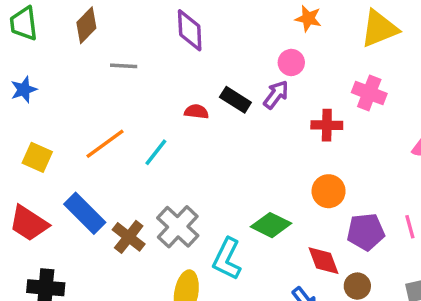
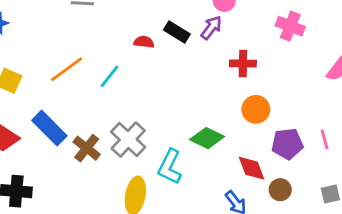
red cross: (327, 125) -> (243, 63), moved

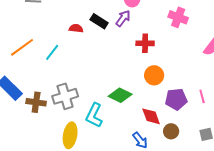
gray cross: (128, 139) -> (65, 96), turned 30
brown cross: (87, 148) -> (36, 102), turned -30

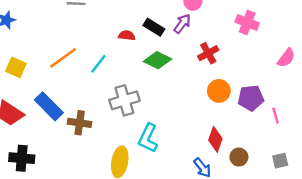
red cross: (145, 43) -> (208, 53), turned -30
green diamond: (120, 95) -> (157, 60), moved
gray cross: (65, 96) -> (124, 100), moved
purple pentagon: (176, 99) -> (251, 98), moved
red diamond: (151, 116) -> (215, 139), turned 40

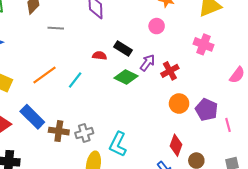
purple arrow: (182, 24) -> (147, 63), moved
purple pentagon: (251, 98) -> (207, 110), turned 30
gray cross: (124, 100) -> (84, 133), moved, size x0.7

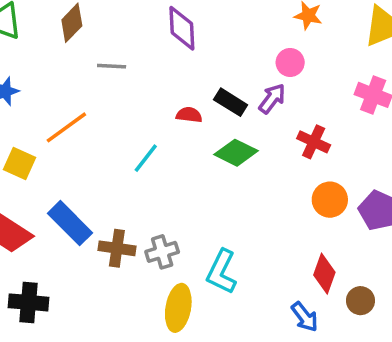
purple arrow: (147, 63) -> (272, 99), moved
red cross: (170, 71) -> (314, 142), turned -36
orange line: (45, 75) -> (66, 127), moved

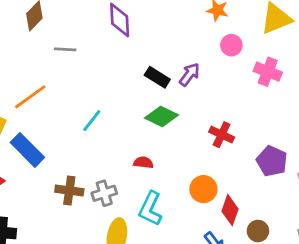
pink circle: (290, 62) -> (231, 45), moved
red semicircle: (189, 115) -> (143, 163), moved
red cross: (314, 142) -> (222, 135), moved
orange circle: (330, 200) -> (203, 189), moved
blue rectangle: (70, 223) -> (27, 150), moved

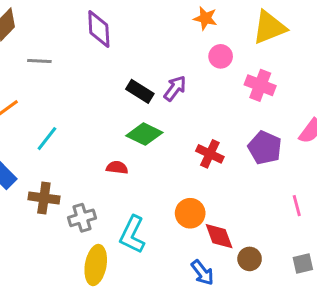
cyan line: (92, 121) -> (47, 139), moved
purple pentagon: (272, 161) -> (265, 148), moved
red semicircle: (143, 163) -> (117, 168), moved
brown cross: (69, 190) -> (44, 198), moved
red diamond: (230, 210) -> (219, 236), turned -40

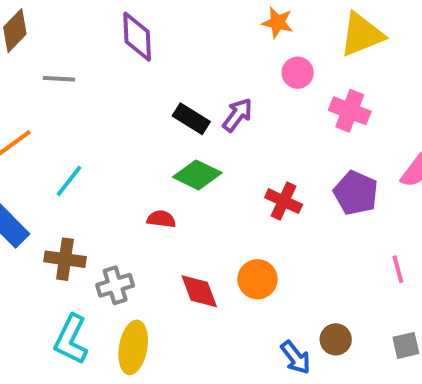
cyan L-shape: (132, 235) -> (71, 339), moved
red diamond: (219, 236) -> (199, 291), moved
blue arrow: (202, 273) -> (296, 357), moved

